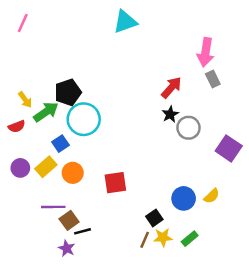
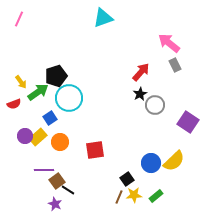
pink arrow: (206, 52) -> (169, 43), turned 120
purple circle: (20, 168) -> (25, 136), moved
yellow semicircle: (212, 196) -> (174, 161), size x1.6
black line: (82, 231) -> (68, 190), turned 48

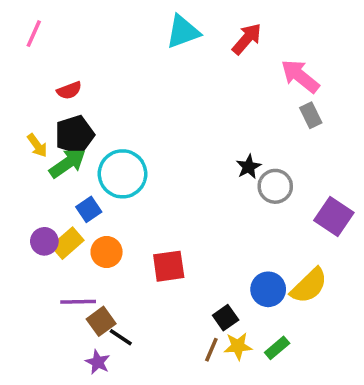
red arrow: (141, 72) -> (247, 39), moved
black pentagon: (56, 76) -> (75, 135), moved
red semicircle: (14, 104) -> (69, 90), moved

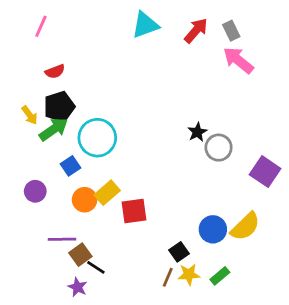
pink line: (34, 34) -> (41, 26), moved
gray rectangle: (311, 115) -> (231, 31), moved
yellow rectangle: (67, 243) -> (107, 193), moved

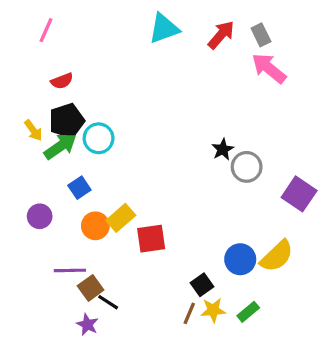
cyan circle: (97, 138) -> (99, 138), moved, size x0.7

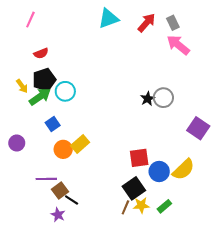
gray circle: (247, 167) -> (163, 98), moved
purple circle: (40, 216) -> (17, 143), moved
red square: (151, 239) -> (139, 158), moved
black square: (202, 285) -> (134, 188), size x1.5

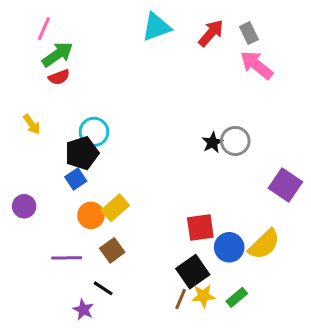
black pentagon: (44, 80) -> (82, 153), moved
green arrow: (40, 97) -> (58, 54), moved
brown square: (60, 190) -> (112, 250), moved

